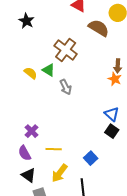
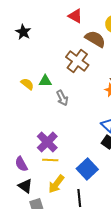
brown cross: (66, 50) -> (77, 61), moved
green triangle: (49, 70) -> (45, 81), turned -32
purple cross: (32, 131) -> (47, 142), moved, size x1.5
blue square: (91, 158) -> (87, 169), size x1.5

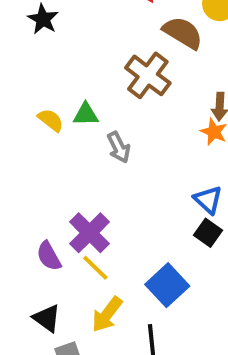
yellow line: (50, 160) -> (95, 268), turned 42
purple semicircle: (21, 164) -> (49, 256), moved

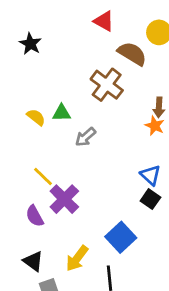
gray arrow: (119, 147) -> (85, 137), turned 75
yellow line: (95, 268) -> (43, 177), moved

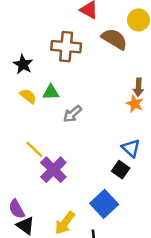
black star: (30, 44) -> (23, 64), moved
brown cross: (107, 85) -> (66, 47), moved, turned -32
black square: (150, 199) -> (121, 170), moved
purple semicircle: (35, 216) -> (17, 209), moved

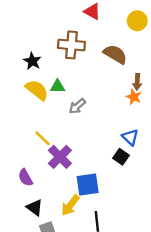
brown semicircle: (114, 39) -> (115, 54), moved
yellow semicircle: (28, 96) -> (37, 90), size x1.5
blue square: (104, 204) -> (88, 184), moved, turned 35
purple semicircle: (17, 209) -> (25, 178), moved

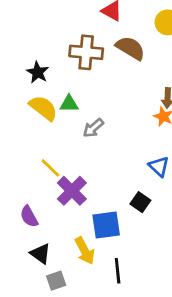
brown semicircle: (115, 54) -> (130, 48), moved
black square: (121, 157) -> (140, 202), moved
yellow arrow: (70, 205) -> (85, 251), turned -65

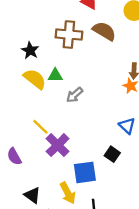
purple semicircle: (29, 216) -> (14, 156), moved

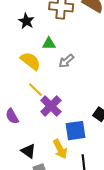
yellow semicircle: (35, 79) -> (30, 61), moved

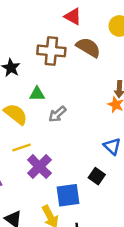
yellow line: (36, 90) -> (22, 148), turned -63

